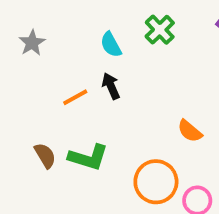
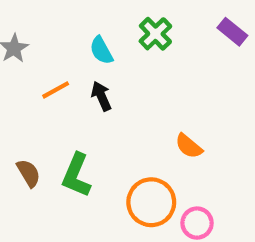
orange line: (75, 97) -> (56, 90), moved
green L-shape: (88, 157) -> (76, 175), turned 96

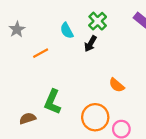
black arrow: (101, 96) -> (90, 44), moved, turned -126
brown semicircle: (29, 173) -> (28, 118), moved, turned -77

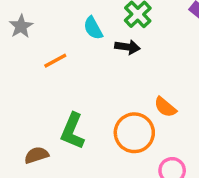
black arrow: (90, 44) -> (127, 47), turned -112
orange circle: (95, 117) -> (134, 133), moved

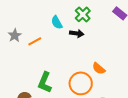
gray star: (21, 26) -> (15, 35), moved

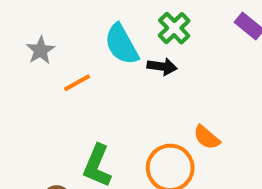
cyan semicircle: (57, 22) -> (122, 44), size x1.5
gray star: (15, 35) -> (41, 50), moved

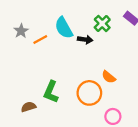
green cross: (174, 28) -> (102, 24), moved
orange line: (77, 83) -> (40, 40), moved

